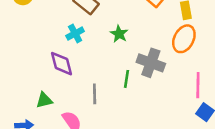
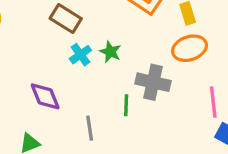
cyan cross: (75, 34) -> (80, 55), moved
orange ellipse: (184, 39) -> (190, 48), turned 52

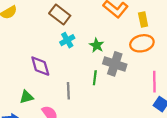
green star: (110, 52) -> (97, 45), moved

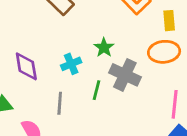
cyan cross: (67, 40) -> (71, 64), moved

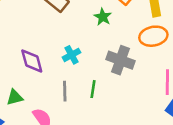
green star: (104, 48) -> (103, 17), moved
green line: (97, 90) -> (93, 89), moved

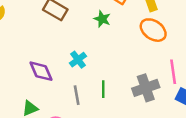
orange ellipse: (153, 36) -> (153, 30), turned 55
gray cross: (121, 60) -> (146, 88), moved, turned -30

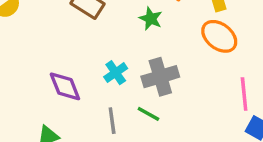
gray cross: (146, 88) -> (160, 77), moved
green line: (103, 89) -> (148, 114), turned -63

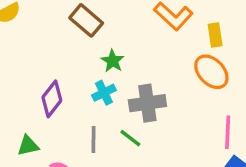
green star: (151, 19) -> (113, 61), moved
purple diamond: (65, 86) -> (52, 99), turned 51

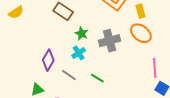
gray cross: (147, 103) -> (110, 41), moved
gray line: (93, 140) -> (69, 75), moved, turned -49

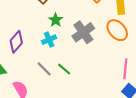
gray cross: (110, 41) -> (83, 32), turned -30
gray line: (69, 75) -> (44, 69), moved

